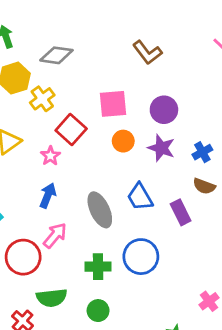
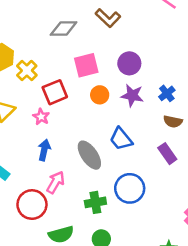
gray diamond: (56, 55) -> (64, 29), moved
red square: (71, 130) -> (55, 92), turned 35
purple rectangle: (181, 212) -> (167, 154), moved

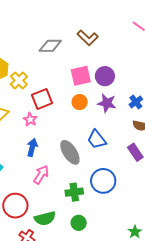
pink square: (86, 65) -> (81, 76), moved
red circle: (32, 205) -> (15, 206), moved

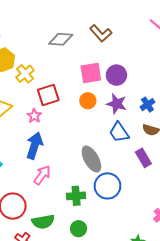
blue trapezoid: (97, 139) -> (119, 132), moved
blue arrow: (32, 147) -> (35, 146), size x1.4
gray ellipse: (70, 152) -> (91, 159), moved

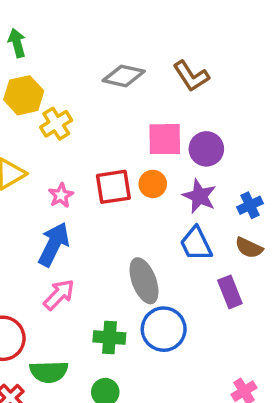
red square: (48, 95) -> (113, 187), moved

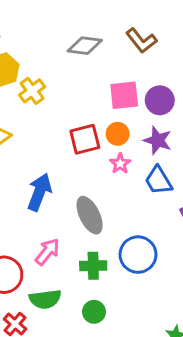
pink star: (61, 195) -> (120, 164), moved
gray ellipse: (144, 281) -> (90, 215), moved
pink arrow: (59, 295) -> (47, 252), moved

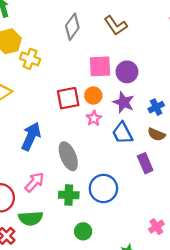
gray diamond: (85, 46) -> (72, 27), turned -65
yellow cross: (32, 91) -> (30, 59), turned -36
green circle: (94, 312) -> (83, 231), moved

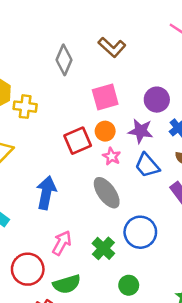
purple circle: (127, 72) -> (157, 100), moved
gray ellipse: (68, 156) -> (107, 193), moved
green cross: (69, 195) -> (103, 248), turned -36

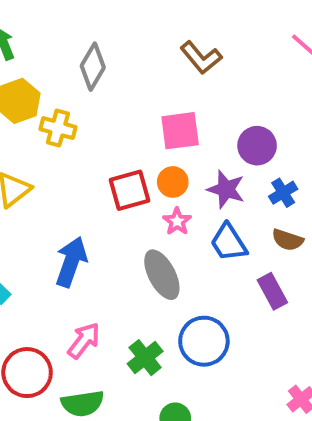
gray diamond: (64, 60) -> (93, 67), moved

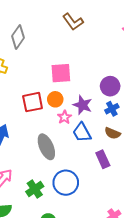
brown L-shape: (201, 58) -> (73, 22), moved
purple circle: (257, 146) -> (110, 86), moved
pink star: (177, 221) -> (64, 117), moved

